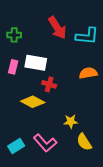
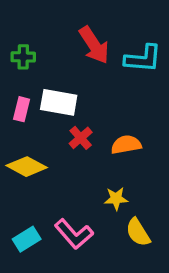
orange semicircle: (88, 73) -> (126, 145), moved
red cross: (49, 84) -> (81, 138), turned 32
yellow diamond: (33, 102) -> (27, 167), moved

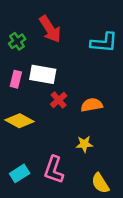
red arrow: (94, 45) -> (50, 29), moved
green cross: (23, 57) -> (17, 41), turned -35
yellow semicircle: (138, 232) -> (100, 183), moved
pink L-shape: (74, 234) -> (54, 170), turned 60

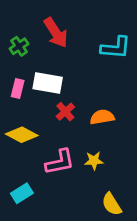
pink L-shape: (54, 170) -> (60, 162), moved, turned -120

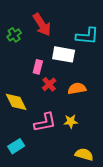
white rectangle: (48, 83) -> (64, 54), moved
pink rectangle: (18, 88) -> (38, 67), moved
yellow diamond: (22, 135) -> (16, 102), turned 35
yellow semicircle: (112, 204) -> (84, 154), turned 138

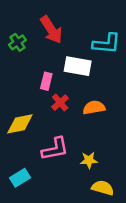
yellow diamond: (16, 102) -> (20, 124), turned -75
yellow star: (71, 121) -> (89, 160), moved

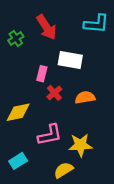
cyan L-shape: (106, 44) -> (96, 24), moved
yellow star: (89, 160) -> (80, 145), size x1.5
yellow semicircle: (103, 188) -> (63, 170), moved, turned -48

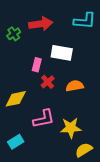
red arrow: (46, 27) -> (41, 24), turned -65
yellow semicircle: (63, 170) -> (84, 150), moved

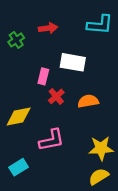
red arrow: (41, 24) -> (48, 28), size x0.7
yellow star: (71, 128) -> (101, 148), moved

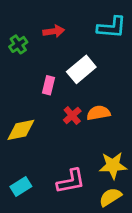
white rectangle: (73, 62) -> (81, 69), turned -50
red cross: (56, 96) -> (72, 115), moved
pink L-shape: (52, 140) -> (71, 181), moved

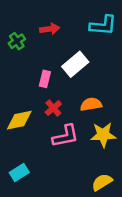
red cross: (72, 115) -> (53, 108), moved
yellow star: (113, 165) -> (103, 135), moved
pink L-shape: (71, 181) -> (65, 136), moved

